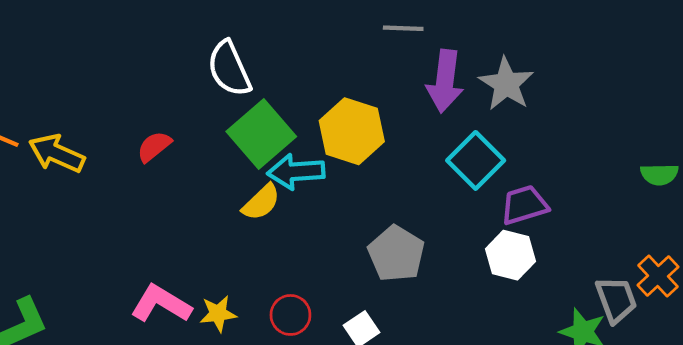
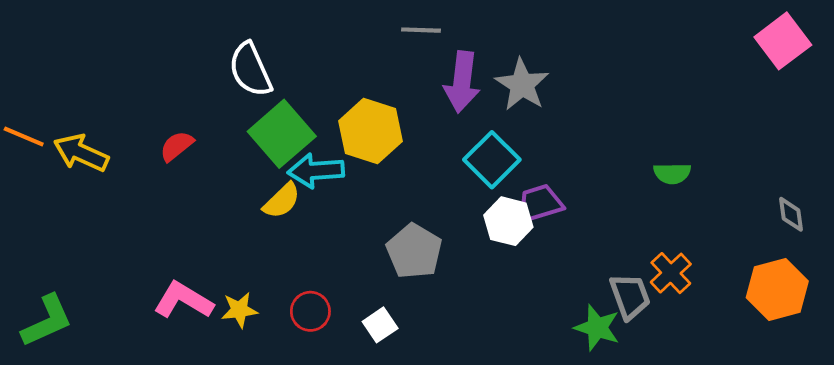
white hexagon: (510, 255) -> (508, 221), moved

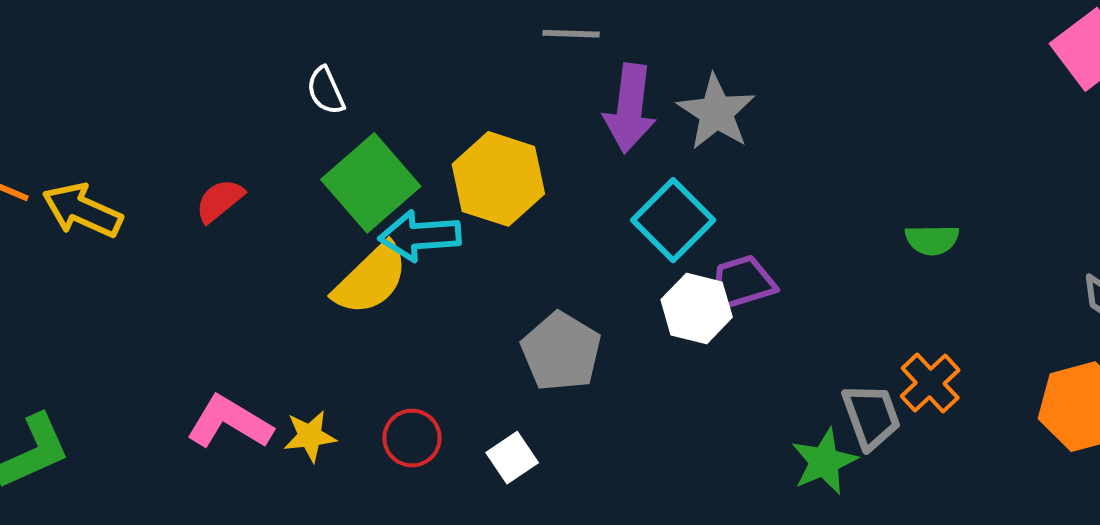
white semicircle: (250, 70) -> (326, 91), size x0.6
yellow semicircle: (282, 201) -> (371, 279), size x1.4
green star: (597, 328) -> (824, 462), turned 30

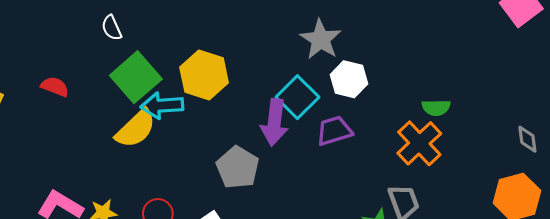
purple arrow: (630, 108) -> (274, 122), moved
red semicircle: (220, 201) -> (55, 87), turned 60
white hexagon: (697, 308) -> (349, 79), moved
orange cross: (930, 383) -> (419, 143), moved, size x1.4

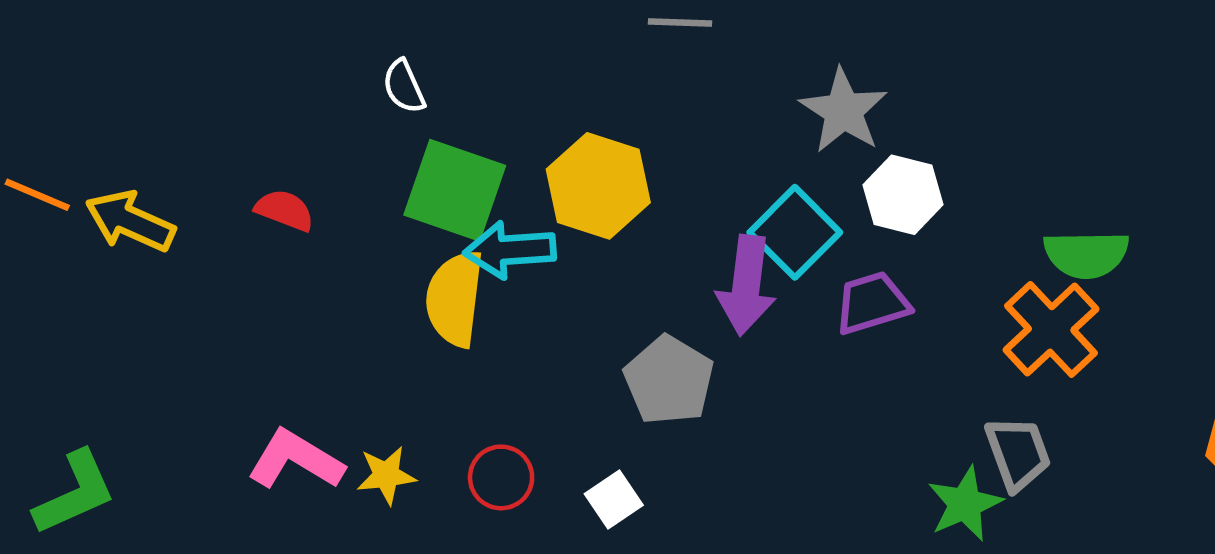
green square: (136, 77) -> (455, 190), turned -30
green semicircle: (436, 108) -> (1086, 254), size x1.4
yellow semicircle: (136, 129) -> (455, 299), turned 141

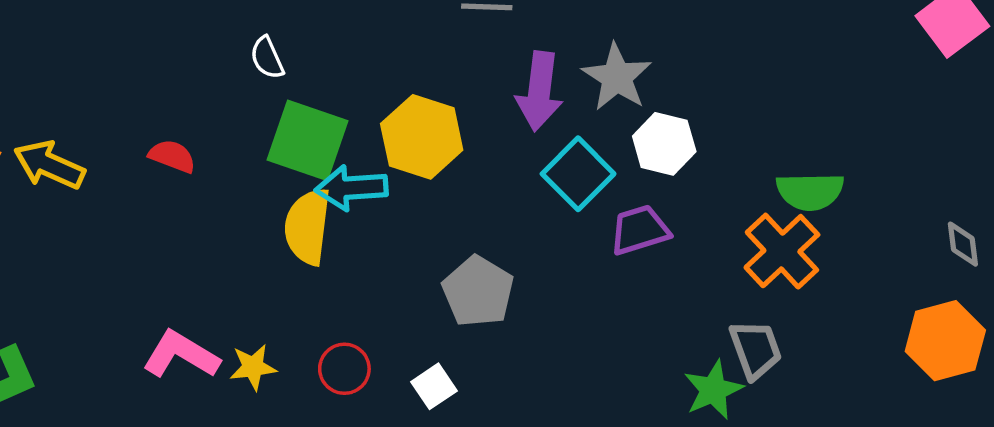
purple arrow: (746, 285) -> (539, 91), moved

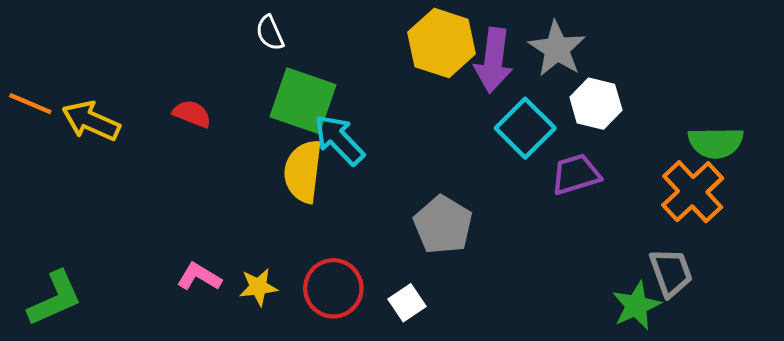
yellow hexagon: (422, 137) -> (442, 43), moved
cyan arrow: (351, 188) -> (339, 140), turned 50
pink L-shape: (181, 355) -> (199, 277), size x0.7
red circle: (344, 369) -> (333, 288), size x1.4

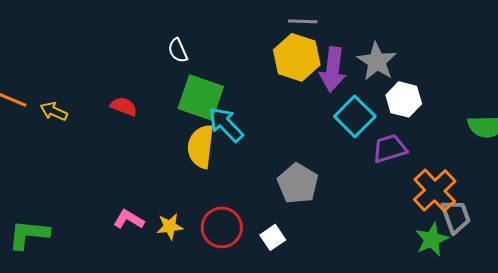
yellow arrow: (91, 121) -> (54, 111), size x0.7
orange cross: (693, 192) -> (435, 190), moved
green L-shape: (55, 298) -> (29, 234), turned -150

